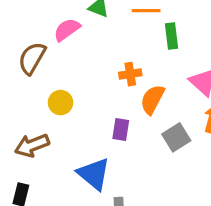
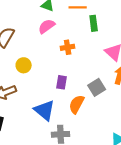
pink semicircle: (67, 30) -> (47, 26), moved
orange semicircle: (152, 99) -> (77, 104), moved

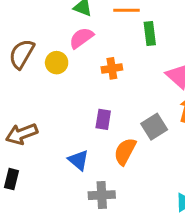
yellow circle: (24, 65) -> (57, 63), moved
blue triangle: (45, 110) -> (78, 160), size x0.7

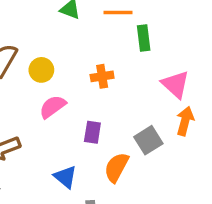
pink semicircle: (81, 38) -> (53, 107), moved

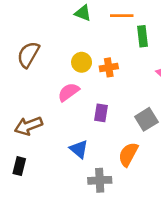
yellow circle: (41, 70) -> (82, 62), moved
orange semicircle: (116, 167) -> (128, 154), moved

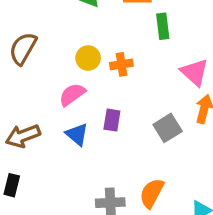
blue triangle: (79, 149) -> (77, 134), moved
orange semicircle: (128, 154) -> (152, 193), moved

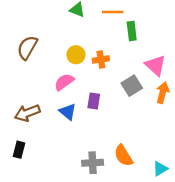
gray square: (168, 128) -> (132, 86), moved
orange semicircle: (152, 193) -> (123, 156), turned -60

